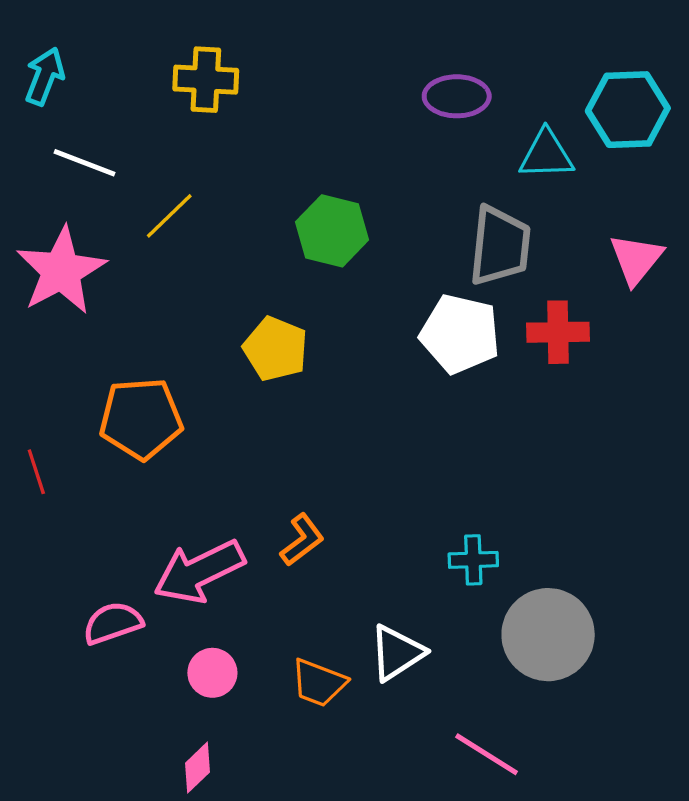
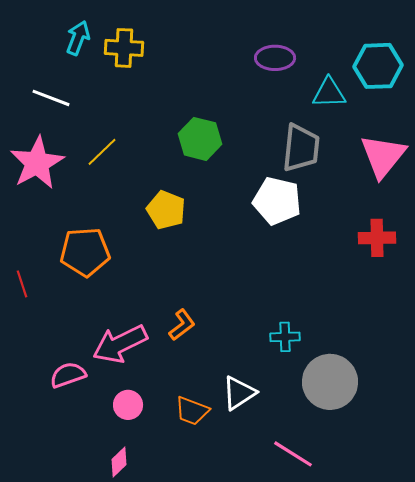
cyan arrow: (45, 76) -> (78, 38), moved
yellow line: (169, 216) -> (102, 152), moved
pink triangle: (636, 259) -> (383, 156), size x1.4
red cross: (558, 332) -> (377, 238), moved

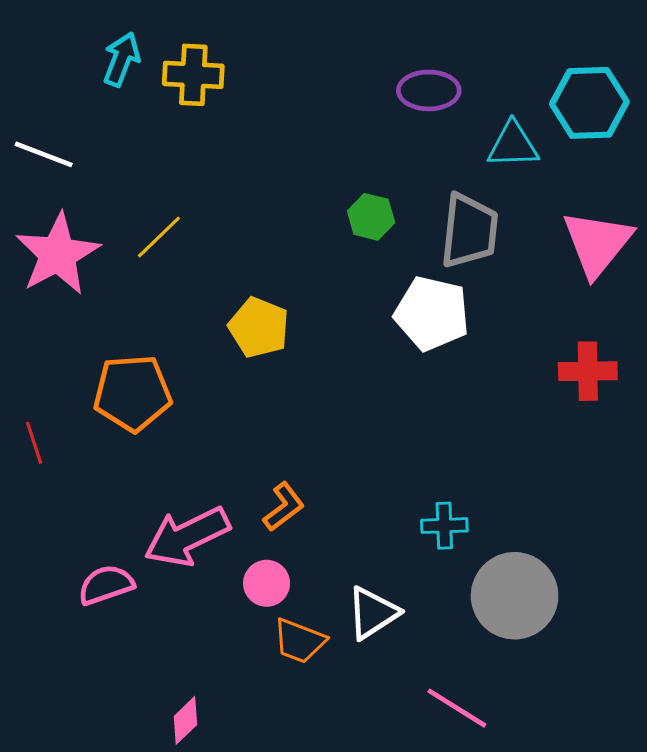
white line: (51, 98) -> (44, 154), moved
green hexagon: (200, 139) -> (371, 217), moved, size x0.7
pink circle: (128, 405) -> (267, 583), moved

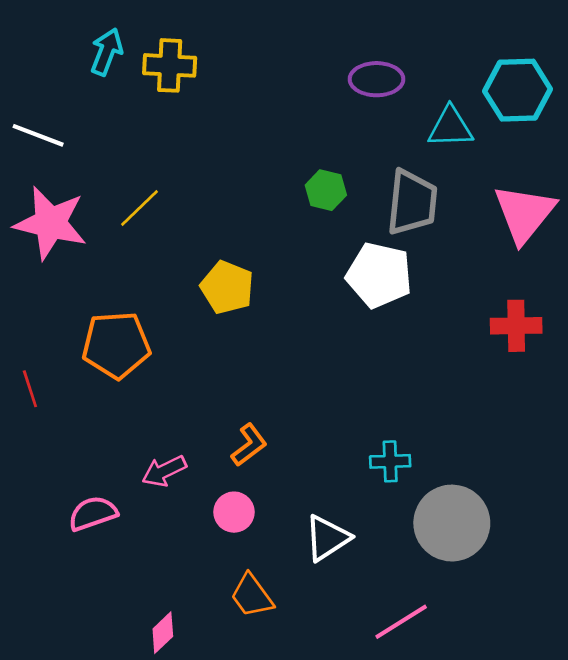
pink star: (58, 254) -> (50, 223), turned -30
pink arrow: (187, 536) -> (164, 471), size x0.6
orange trapezoid: (299, 641) -> (252, 596), moved, turned 33
pink line: (457, 708) -> (401, 622), turned -64

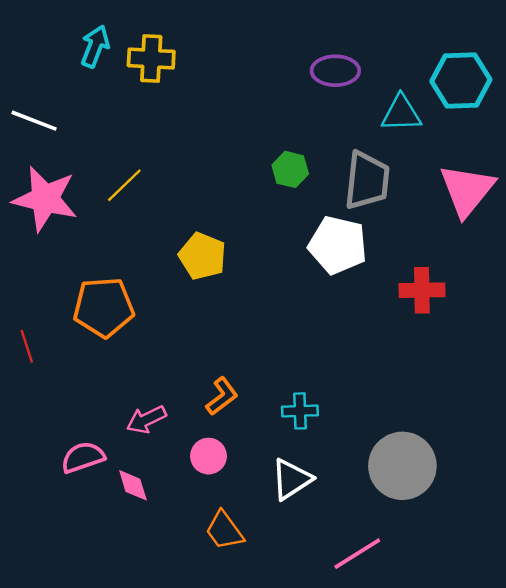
red cross: (516, 326) -> (422, 290), moved
cyan cross: (390, 461) -> (300, 411), moved
pink diamond: (163, 633) -> (133, 485), moved, turned -63

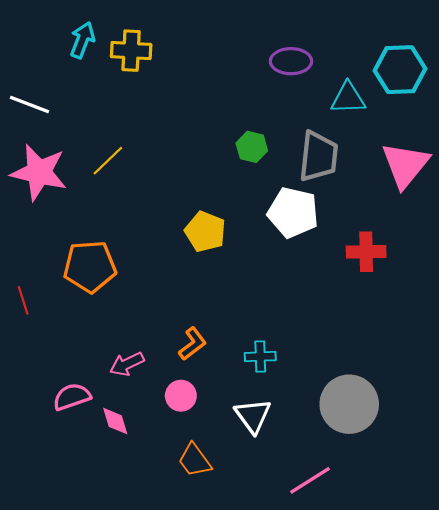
yellow pentagon: (202, 256) -> (205, 232), moved
white triangle: (291, 479) -> (253, 416), turned -33

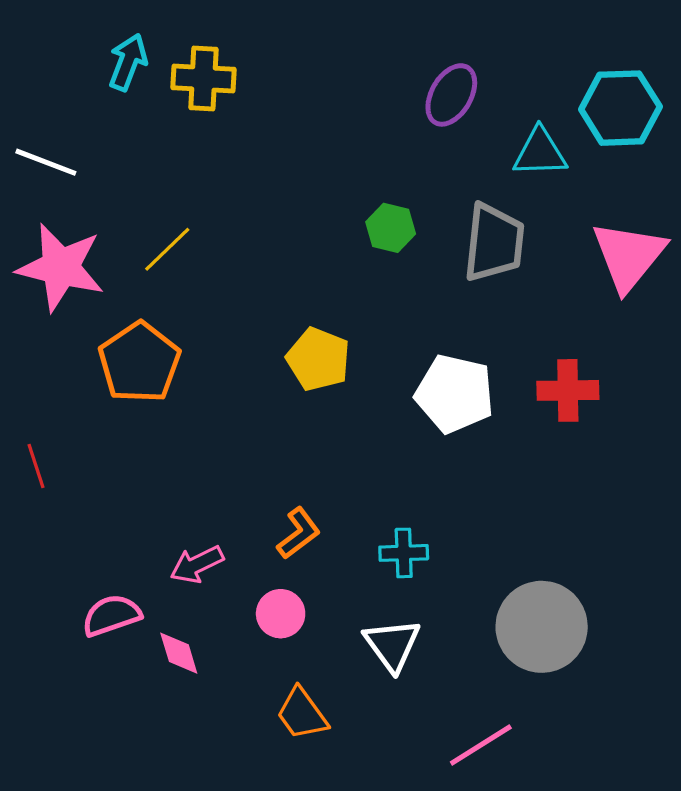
purple ellipse: (291, 61) -> (451, 95), turned -60
white pentagon: (293, 213) -> (455, 394), moved
orange pentagon: (90, 267) -> (139, 363), moved, turned -30

